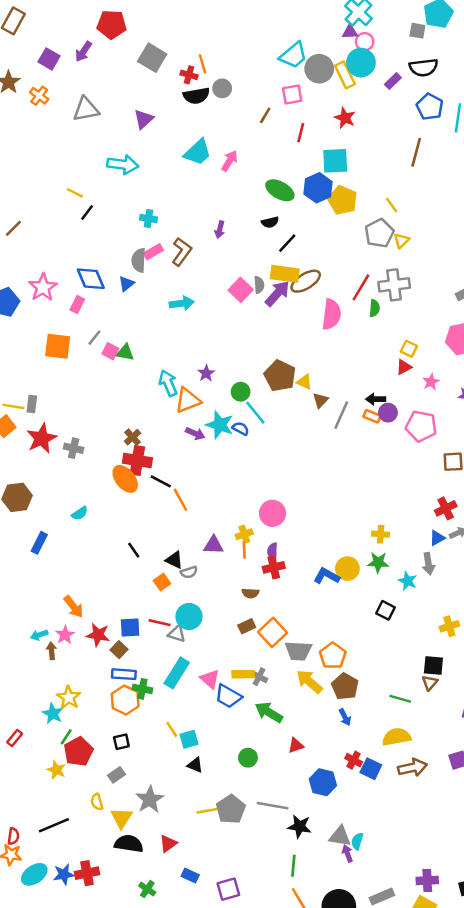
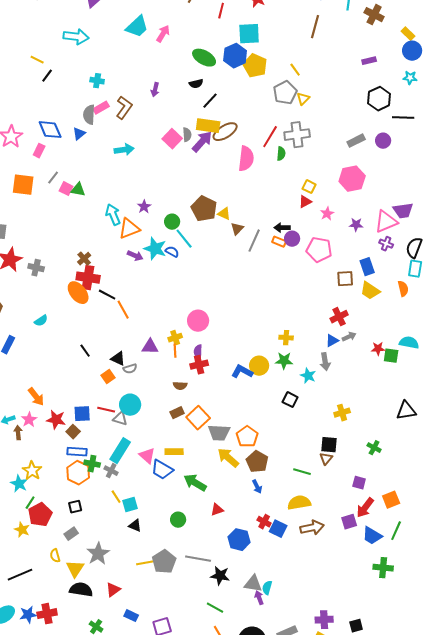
gray cross: (259, 677) -> (111, 471), moved
green line: (293, 866) -> (215, 608), turned -66

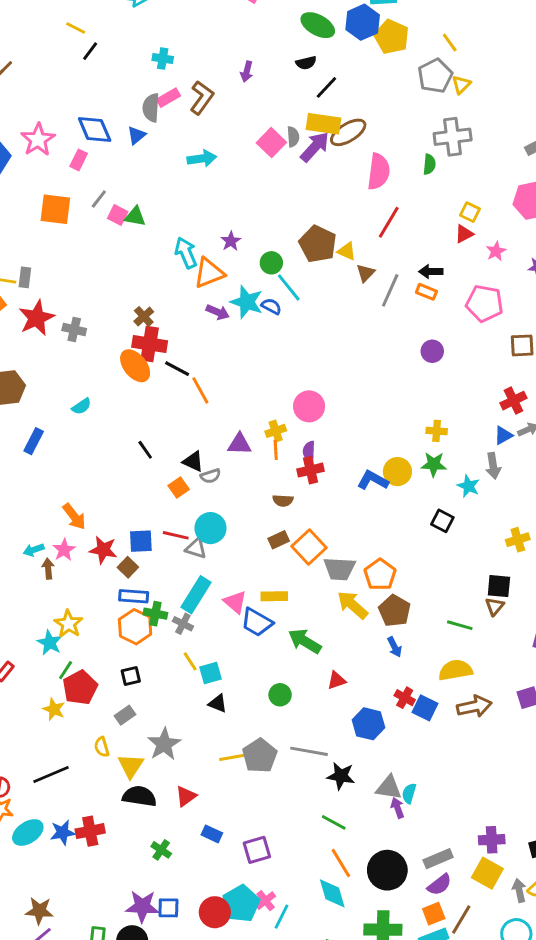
red line: (270, 137) -> (389, 222), moved
purple circle: (292, 239) -> (432, 351), moved

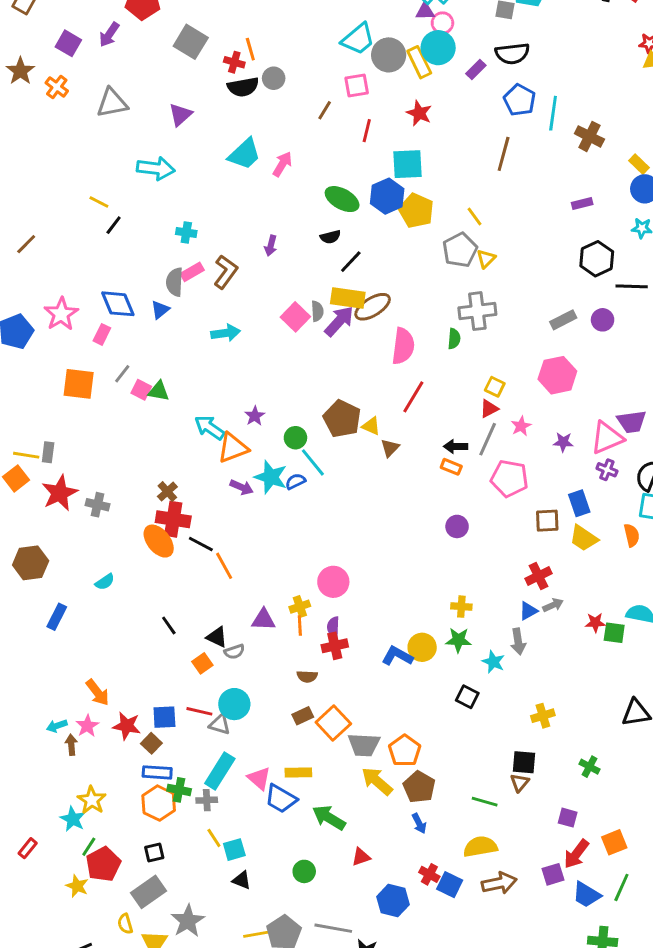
cyan arrow: (186, 253) -> (210, 428), turned -32
gray line: (390, 290) -> (488, 439), moved
blue semicircle: (271, 306) -> (295, 481), turned -54
gray cross: (183, 624) -> (207, 800), turned -30
gray rectangle: (125, 715) -> (148, 892), size x1.6

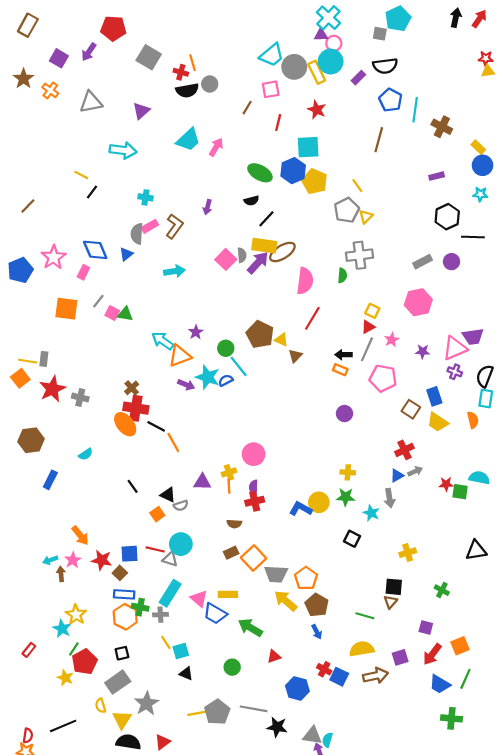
brown square: (547, 521) -> (411, 409), turned 36
purple square: (553, 874) -> (400, 657), moved

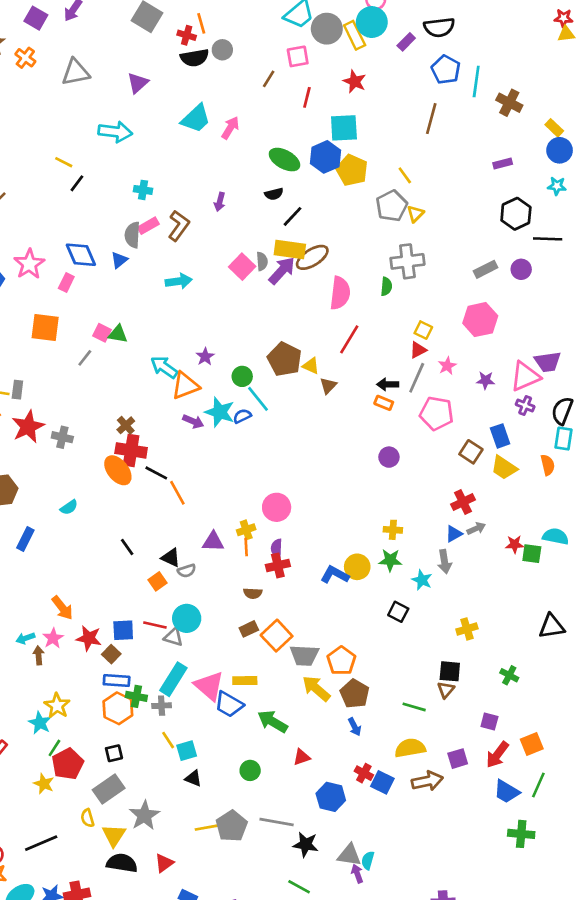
gray line: (98, 301) -> (85, 358), moved
pink triangle: (199, 599) -> (209, 686), size x1.4

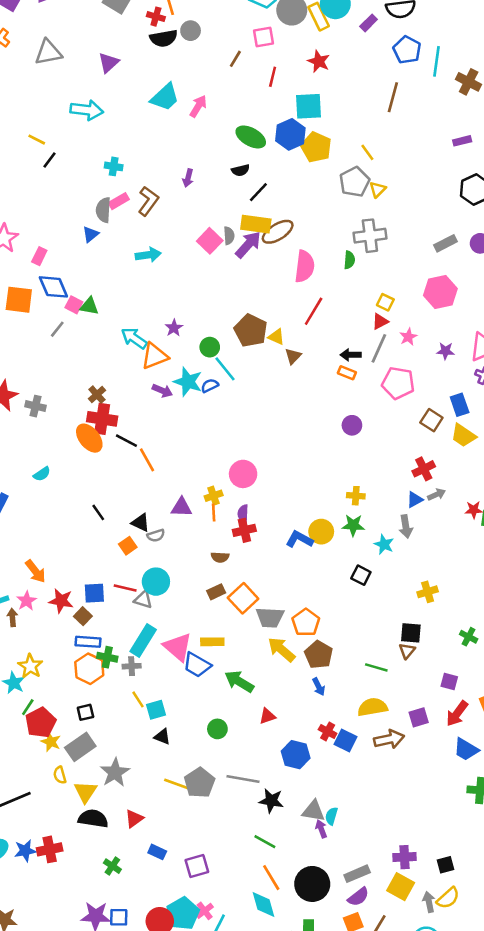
blue diamond: (81, 255) -> (53, 287), moved
yellow star: (44, 784) -> (51, 742), moved
yellow line: (208, 827) -> (176, 784), turned 30

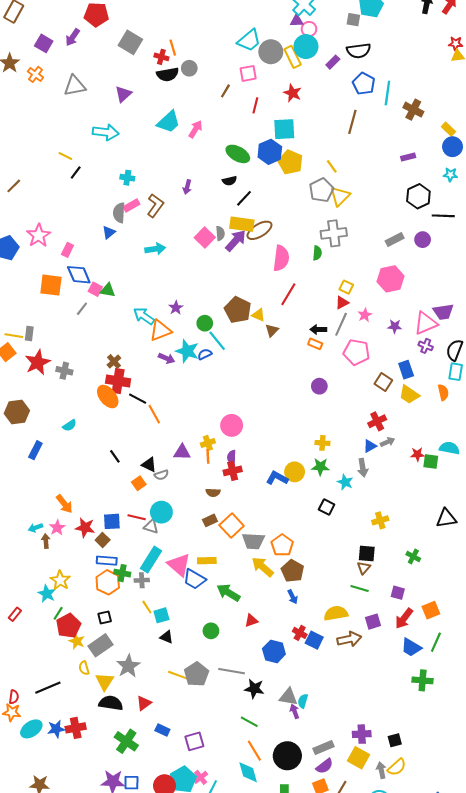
yellow triangle: (378, 190) -> (340, 196), size x1.5
green line: (376, 667) -> (360, 589), moved
green cross: (112, 866) -> (126, 741), size x1.6

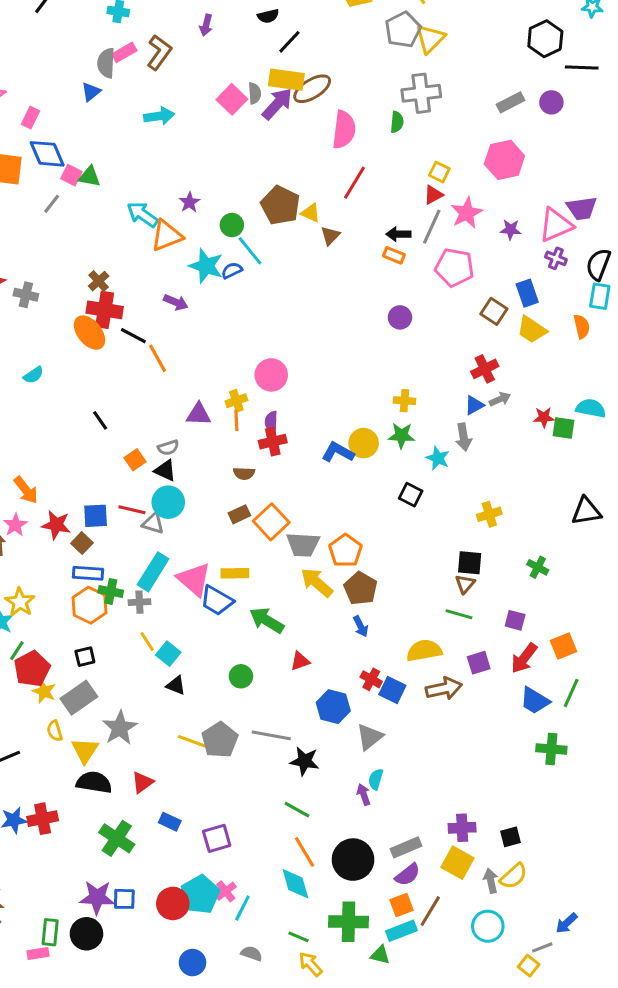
pink star: (365, 315) -> (467, 213), size x1.5
purple arrow: (167, 358) -> (176, 302), moved
black triangle: (149, 465) -> (165, 470), moved
cyan square: (161, 615) -> (168, 654), turned -35
gray triangle: (288, 697) -> (370, 737), moved, turned -48

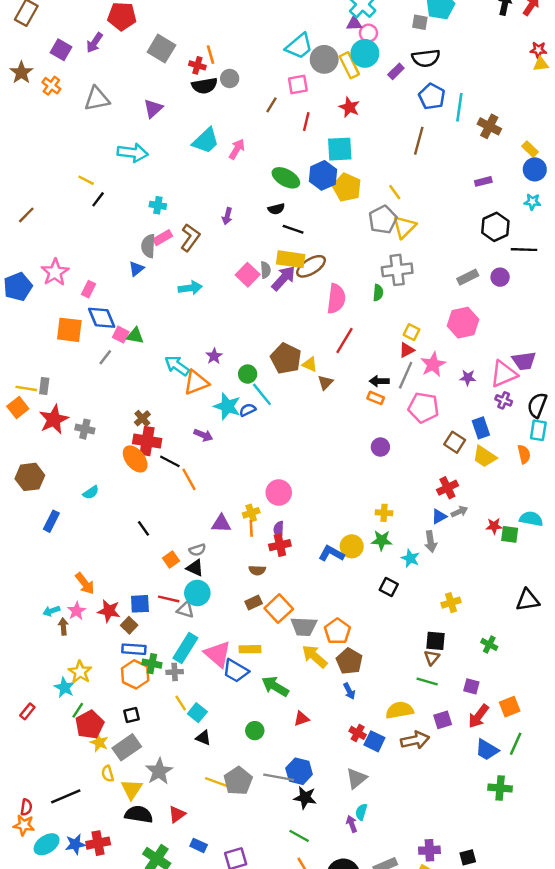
black line: (289, 42) -> (293, 229), turned 66
blue hexagon: (333, 707) -> (299, 771), moved

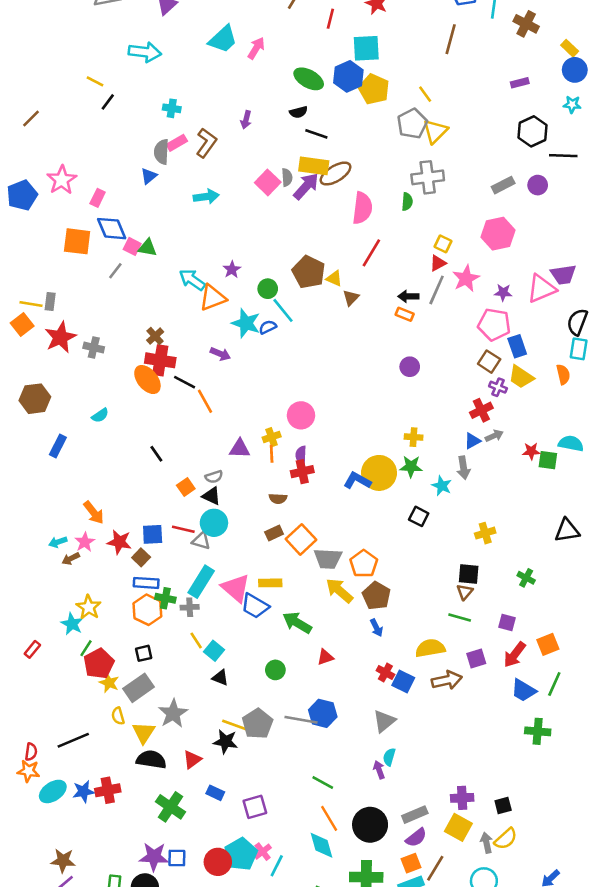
purple cross: (504, 400) -> (498, 387), moved
pink pentagon: (423, 408) -> (494, 325), moved
yellow circle: (352, 546) -> (379, 473), size x1.4
brown arrow: (63, 626) -> (71, 559), turned -112
black star: (305, 798) -> (225, 742), moved

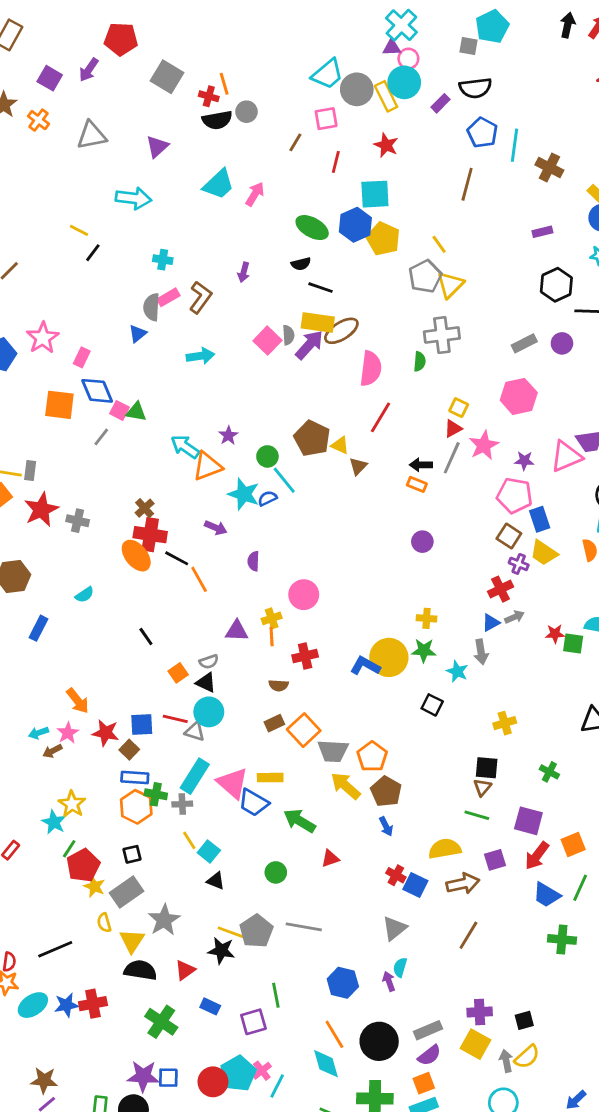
purple semicircle: (301, 455) -> (253, 561), moved
purple square: (507, 623) -> (528, 821), size x1.5
blue hexagon: (323, 713) -> (343, 983), moved
green line: (323, 783) -> (276, 995), moved, turned 50
brown line: (435, 868) -> (468, 935), moved

